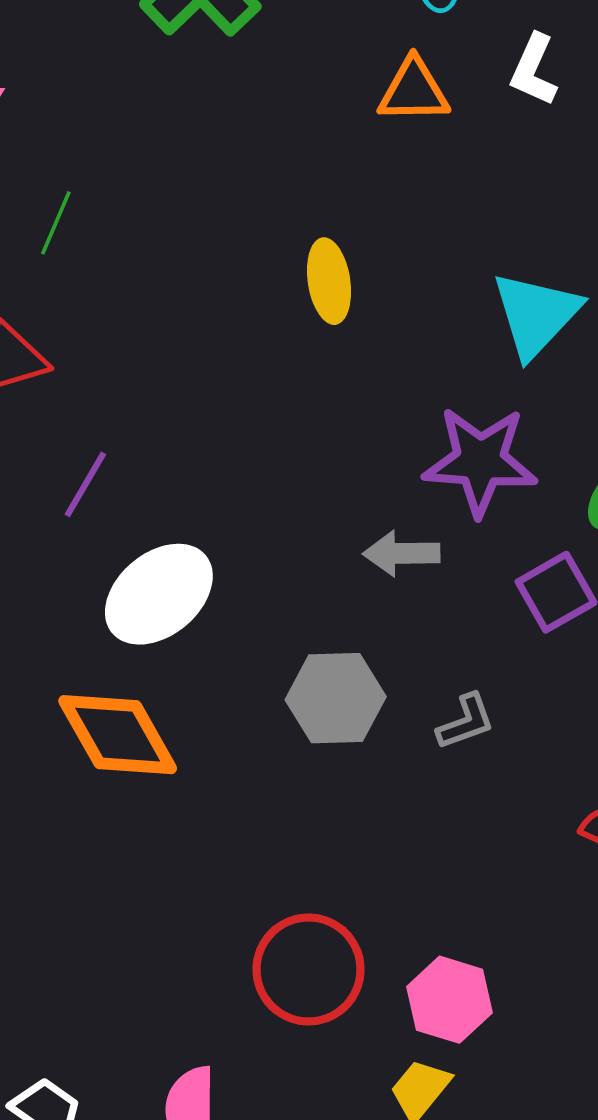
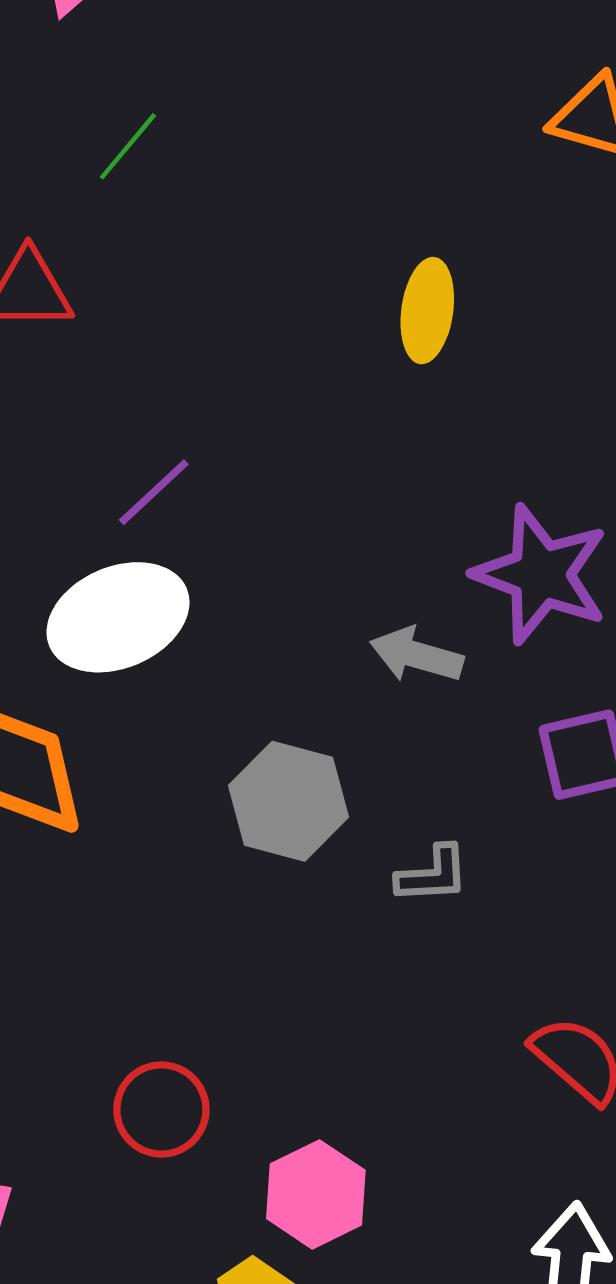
purple line: (85, 484) -> (154, 492), moved
red circle: (309, 969) -> (161, 1110), size x0.7

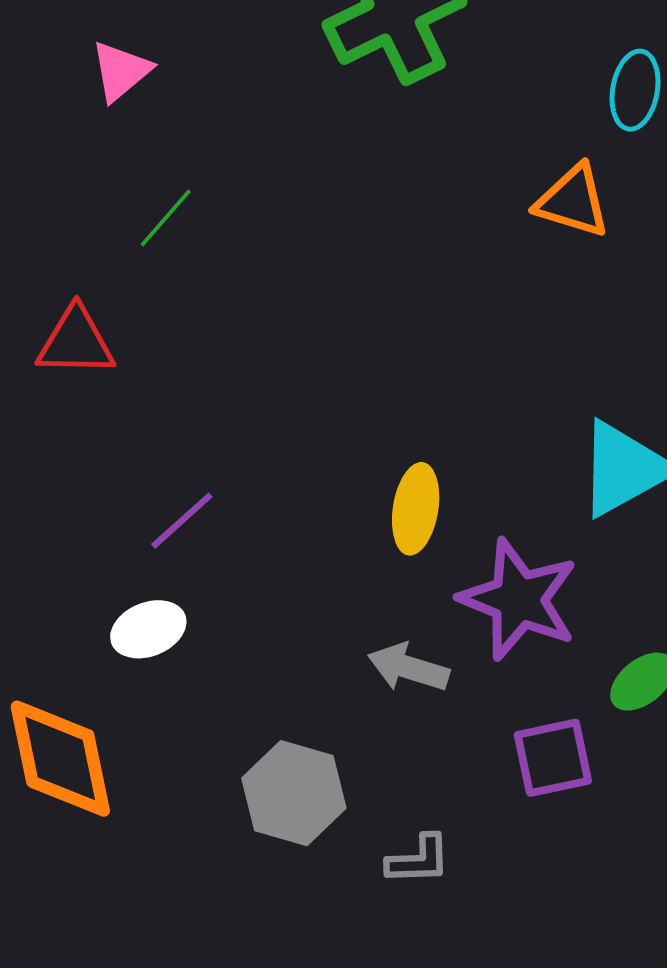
yellow ellipse: (427, 311) -> (416, 509), moved
white ellipse: (118, 617) -> (148, 629), size x0.6

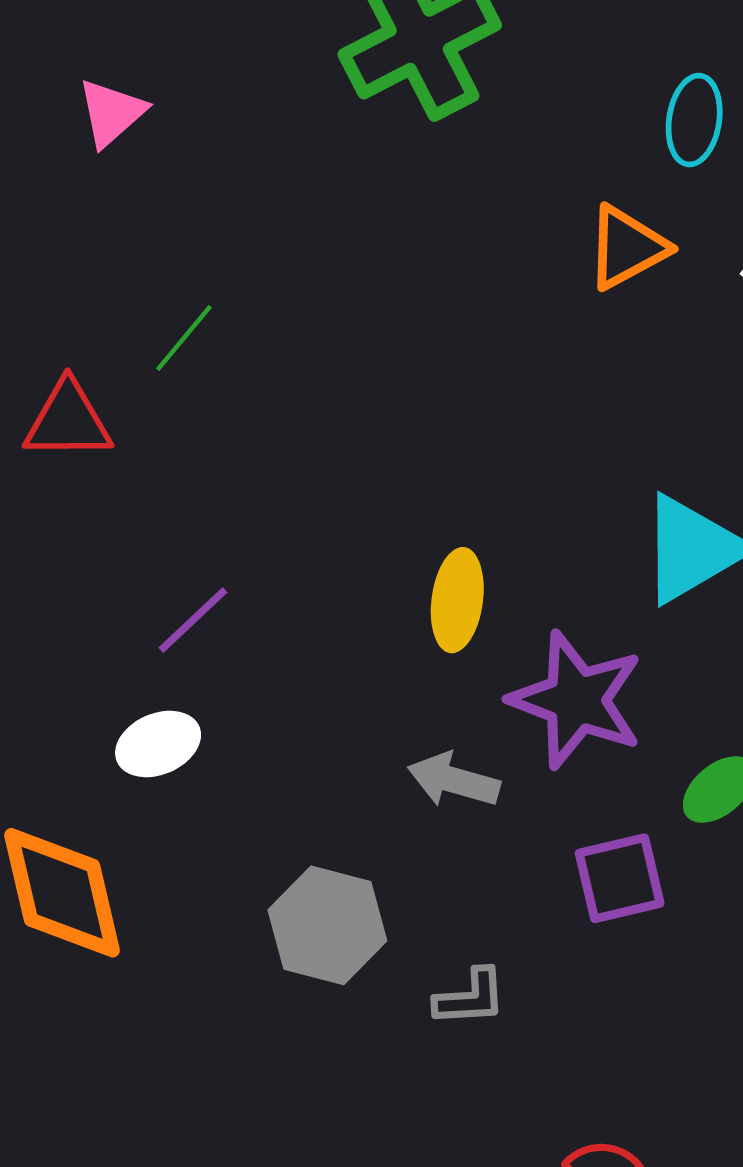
orange triangle: (573, 201) -> (627, 247), turned -44
green line: (166, 218) -> (184, 338), moved

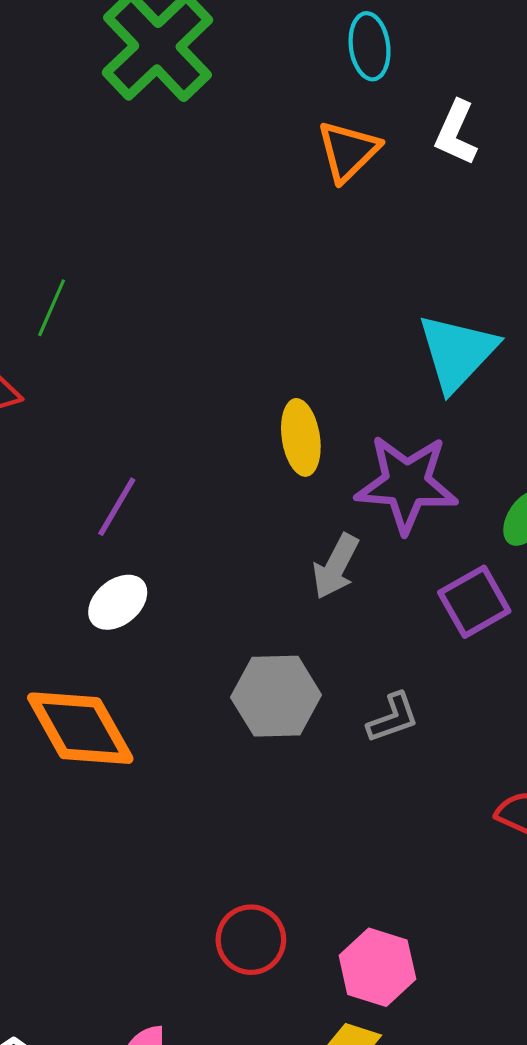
gray arrow: (454, 780) -> (336, 566), turned -62

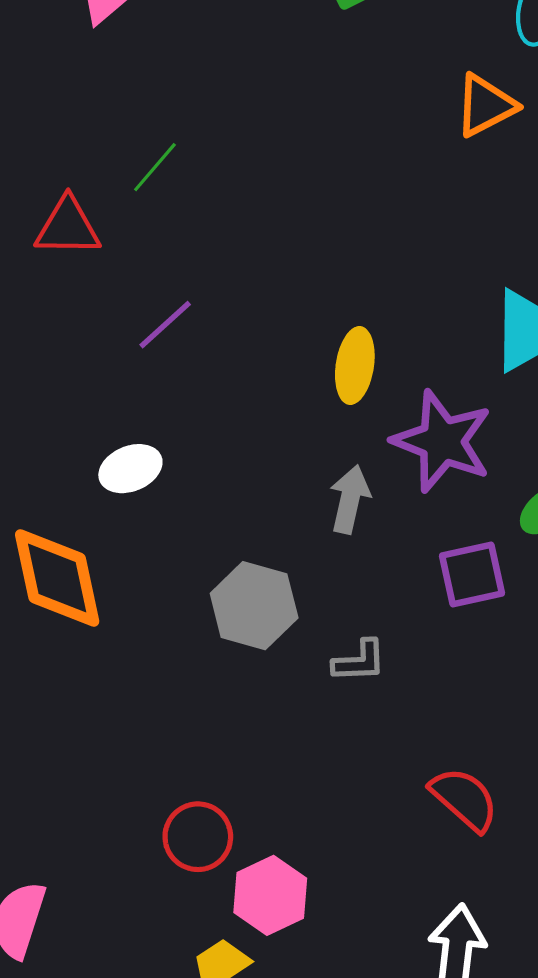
purple line: (117, 507) -> (165, 325), moved
gray arrow: (336, 566) -> (350, 499), turned 148
red circle: (251, 940) -> (198, 837), moved

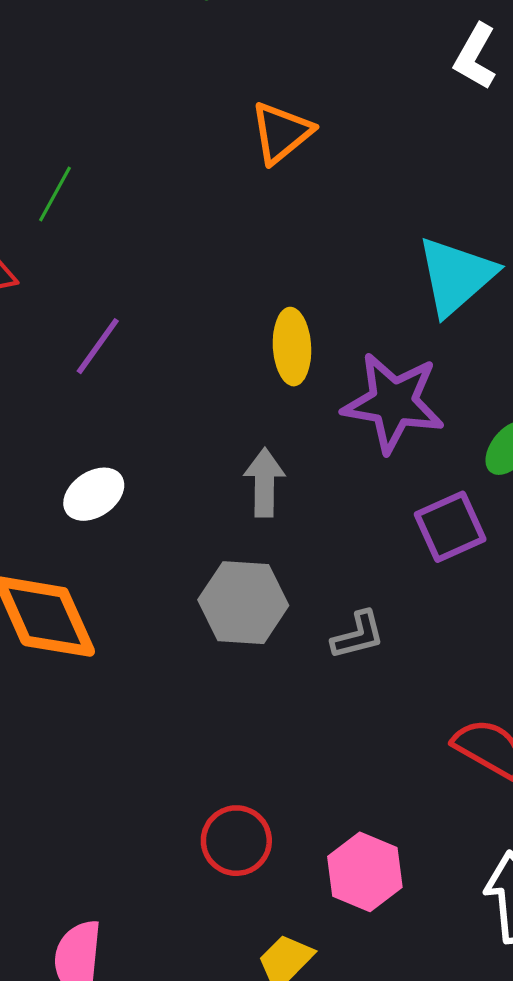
orange triangle: (485, 105) -> (281, 133), moved
gray arrow: (350, 499) -> (264, 482), moved
pink hexagon: (270, 895) -> (365, 872), moved

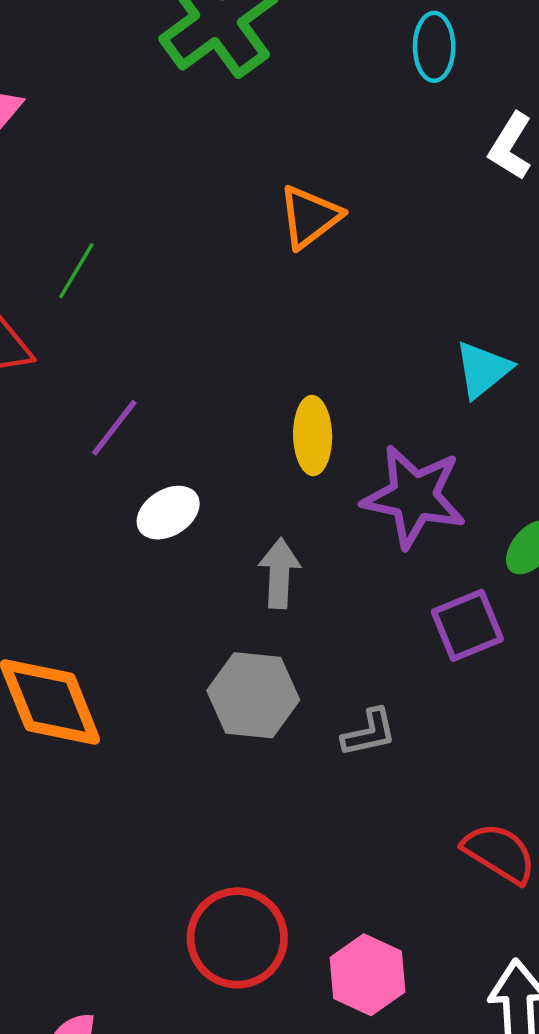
cyan triangle: (456, 276) -> (483, 370), size x0.7
white ellipse: (94, 494) -> (168, 513), moved
red circle: (236, 841) -> (237, 938), size x1.4

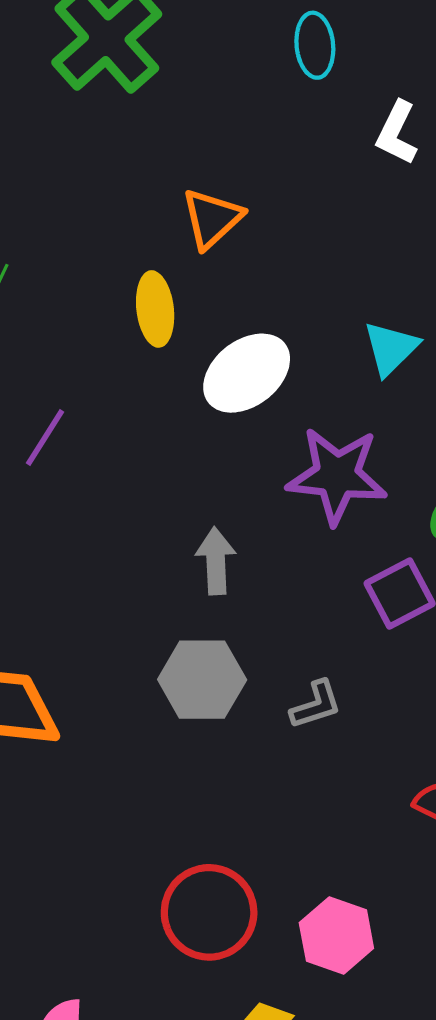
yellow ellipse: (313, 436) -> (155, 309), moved
white ellipse: (168, 513) -> (247, 373), moved, size x1.5

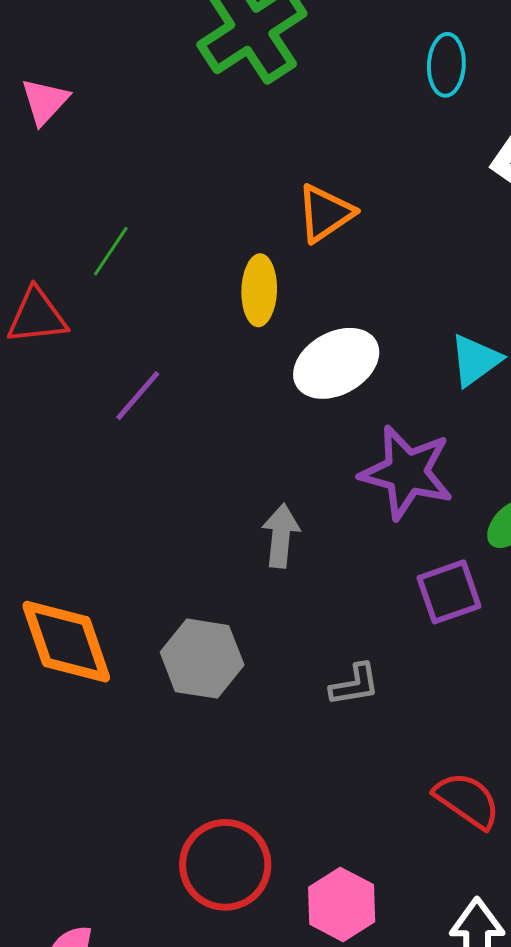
gray hexagon: (202, 680) -> (202, 659), moved

